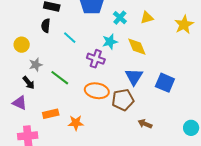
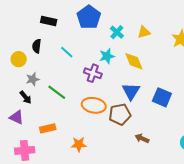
black semicircle: (46, 26) -> (37, 46), moved
orange star: (76, 123) -> (79, 144), moved

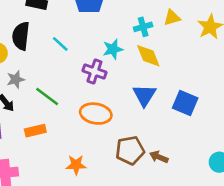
cyan cross: (117, 32) -> (143, 27), moved, turned 32
yellow triangle: (144, 32) -> (172, 18), moved
black semicircle: (37, 46) -> (21, 36), size x1.5
brown pentagon: (120, 114) -> (130, 150), moved
orange rectangle: (48, 128) -> (35, 131), moved

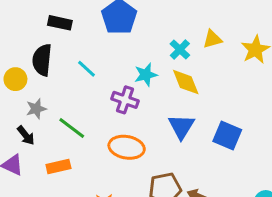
cyan cross: (143, 27) -> (180, 50), turned -30

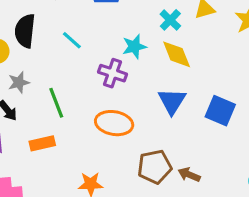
green line: (72, 128) -> (56, 103), turned 32

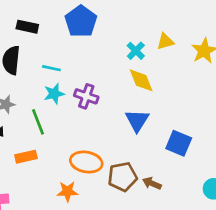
cyan line: (72, 40) -> (51, 68), turned -30
cyan star: (134, 47) -> (54, 94), moved
blue square: (220, 111) -> (179, 143), moved
orange ellipse: (114, 123) -> (86, 162), moved

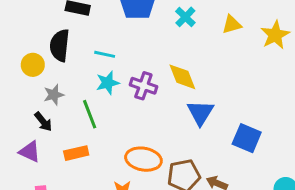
cyan cross: (136, 51) -> (185, 17), moved
yellow diamond: (141, 80) -> (182, 77), moved

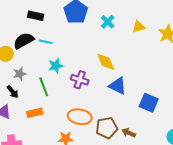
black semicircle: (60, 45) -> (24, 41), turned 55
cyan line: (105, 54) -> (46, 42), moved
purple cross: (143, 86) -> (80, 80), moved
blue triangle: (200, 113) -> (118, 86), turned -36

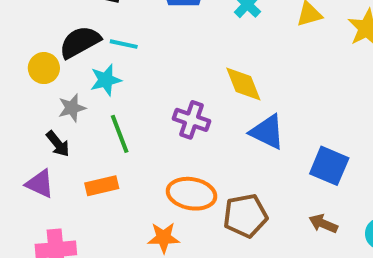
cyan star: (56, 66) -> (106, 80), moved
brown arrow: (129, 133) -> (323, 224), moved

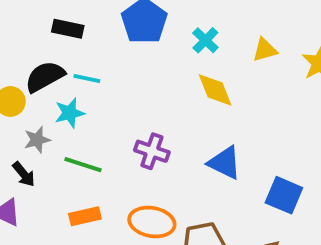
yellow diamond: (243, 84) -> (215, 90), moved
green line: (120, 134) -> (83, 165), turned -51
orange rectangle: (102, 186) -> (85, 216), moved

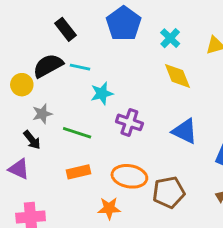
black rectangle: (68, 29) -> (65, 29), turned 40
cyan star: (70, 113) -> (102, 93), moved

